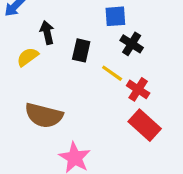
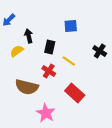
black cross: (132, 44) -> (100, 51), moved
red cross: (138, 89) -> (49, 71), moved
red rectangle: (145, 125) -> (75, 93), moved

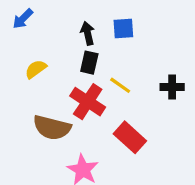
black arrow: (29, 36) -> (88, 33), moved
black cross: (100, 51) -> (172, 87), moved, turned -32
red cross: (49, 71) -> (88, 102), size x1.5

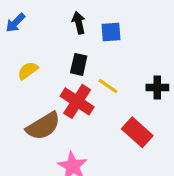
black arrow: (88, 33) -> (79, 23), moved
brown semicircle: (52, 128) -> (43, 126), turned -45
red rectangle: (130, 137) -> (137, 132), moved

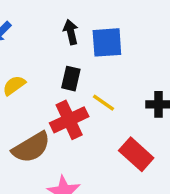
blue square: (111, 32) -> (107, 42), size x1.4
red cross: (77, 101) -> (69, 120), turned 32

